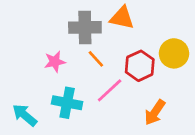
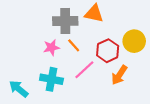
pink star: (55, 62) -> (51, 47), moved
orange arrow: (155, 112) -> (119, 75), moved

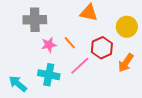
gray cross: (65, 21) -> (35, 20), moved
yellow circle: (134, 41) -> (127, 27), moved
orange arrow: (119, 75) -> (126, 63), moved

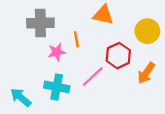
orange line: (70, 43) -> (76, 39), moved, turned 32

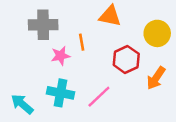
pink line: (93, 76) -> (99, 97), moved

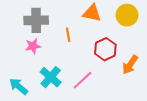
yellow circle: (157, 33) -> (127, 15), moved
pink star: (61, 56) -> (33, 46), moved
cyan cross: (61, 93) -> (51, 77), turned 30

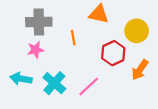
yellow circle: (127, 15) -> (137, 31), moved
cyan arrow: (19, 86) -> (21, 79), moved, turned -30

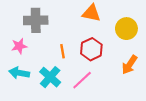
orange line: (73, 38) -> (62, 51), moved
pink star: (35, 50) -> (19, 46), moved
red hexagon: (113, 53) -> (91, 49), moved

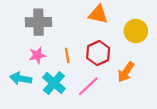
pink star: (19, 46) -> (37, 55), moved
orange arrow: (130, 65) -> (126, 72), moved

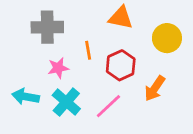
pink star: (37, 55) -> (58, 68), moved
orange line: (67, 55) -> (88, 50), moved

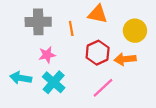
orange line: (88, 50) -> (71, 28), moved
orange arrow: (155, 88) -> (125, 59), moved, turned 50
pink line: (108, 106) -> (103, 88), moved

